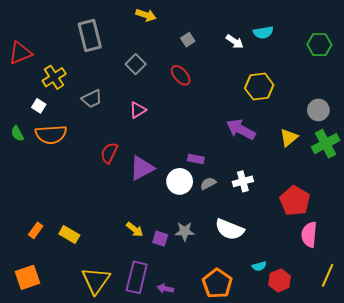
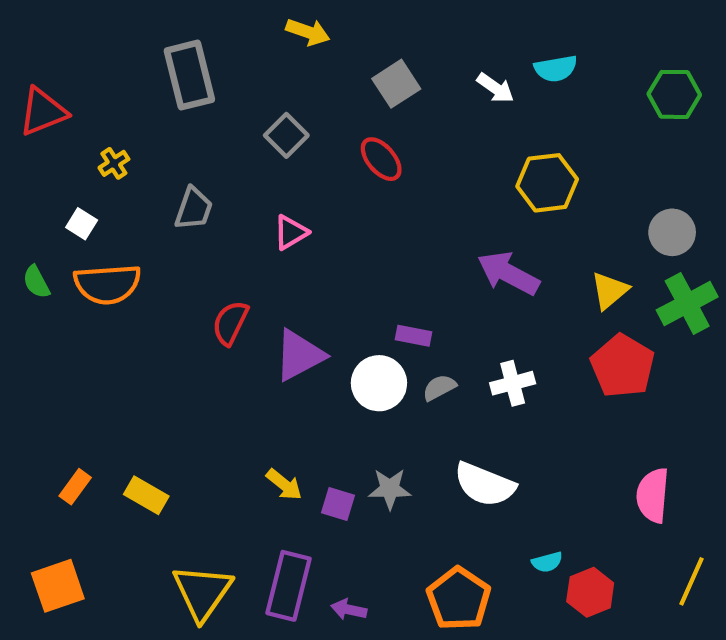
gray square: (188, 40) -> (396, 84), size x1.5
yellow cross: (54, 77) -> (114, 163), size x0.6
gray trapezoid: (92, 99) -> (194, 209), turned -45
red pentagon: (295, 201) -> (623, 366), moved

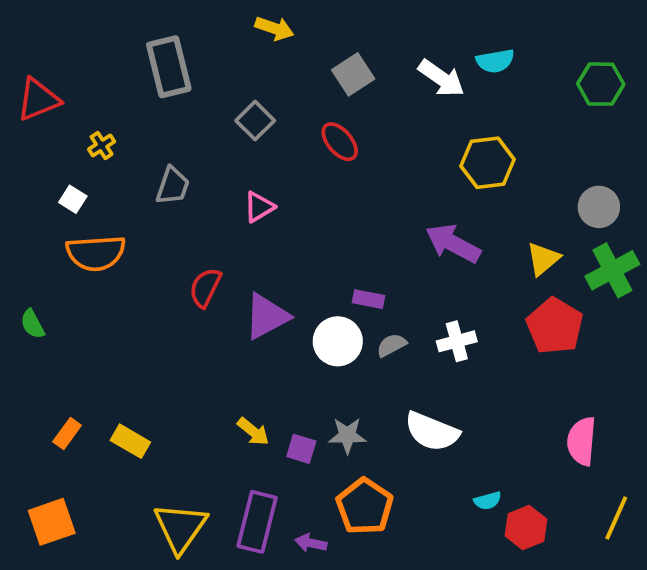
white arrow: (495, 88) -> (441, 78), size x1.4
green semicircle: (36, 282) -> (32, 324), moved
orange pentagon: (459, 599) -> (365, 506), moved

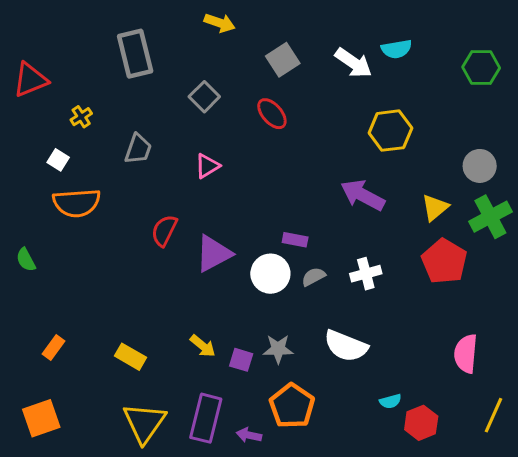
yellow rectangle: (130, 441) -> (130, 357), moved

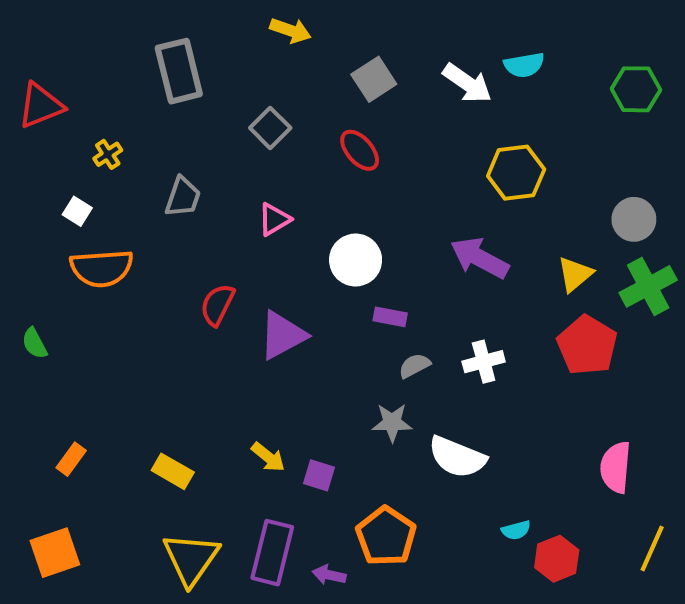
white circle: (270, 274) -> (356, 260), moved
gray star: (278, 349) -> (392, 423), moved

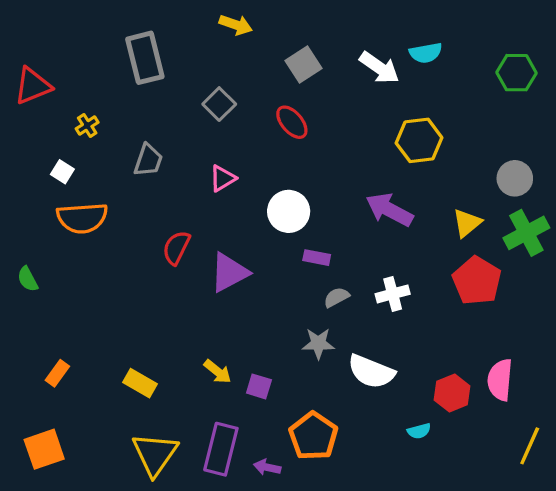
red hexagon: (557, 559) -> (452, 393), moved

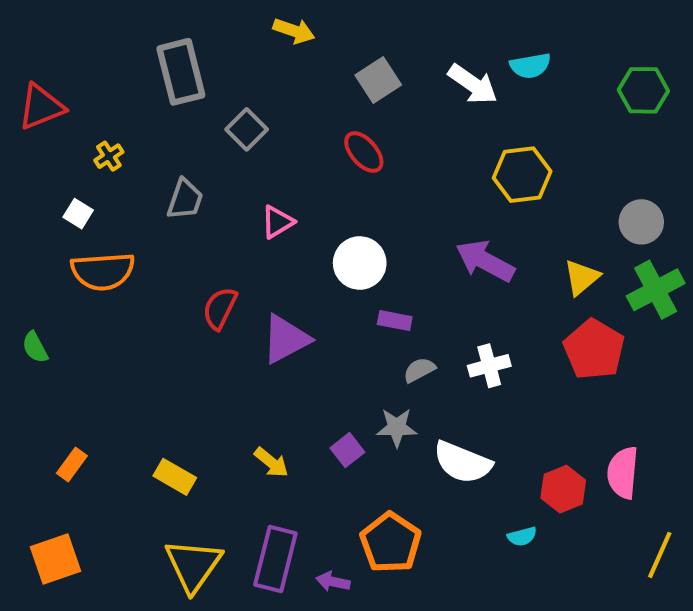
gray square: (219, 104) -> (247, 129), moved
purple square: (259, 386) -> (347, 450), moved, turned 35

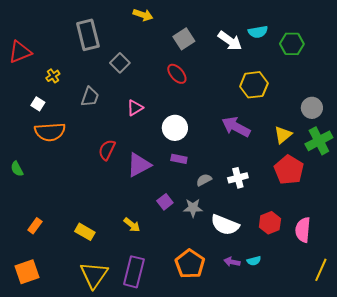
green hexagon: (643, 90) -> (292, 44), moved
purple rectangle: (395, 321) -> (179, 159), moved
purple square: (347, 450) -> (165, 202), moved
red hexagon: (563, 489) -> (270, 223), moved
purple arrow: (333, 582) -> (232, 262), moved

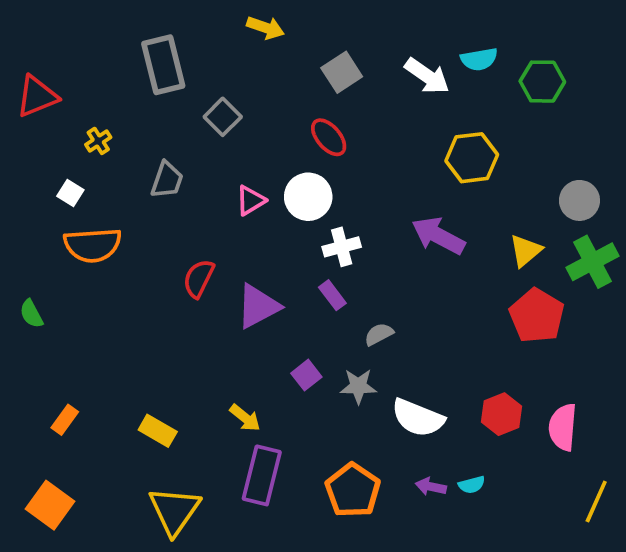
white circle: (175, 128) -> (308, 197), moved
purple rectangle: (179, 159) -> (332, 295), turned 42
white cross: (238, 178) -> (342, 247), moved
orange square: (27, 272) -> (50, 505), turned -35
purple rectangle: (134, 272) -> (262, 475), moved

